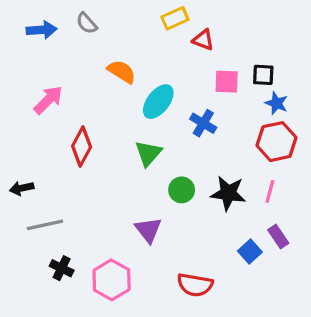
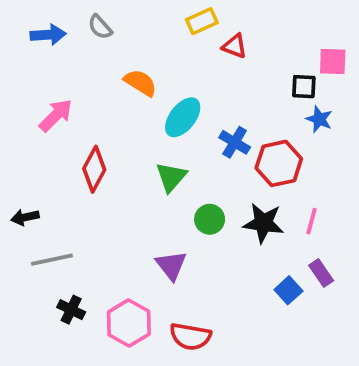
pink square: (227, 82) -> (333, 62), moved
red hexagon: (277, 142) -> (279, 163), moved
red semicircle: (195, 285) -> (190, 337), moved

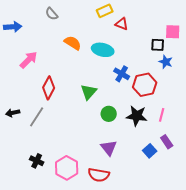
blue arrow: (48, 35) -> (13, 27), moved
cyan ellipse: (183, 117) -> (103, 50), moved, turned 65
gray line: (52, 260) -> (37, 117), moved, turned -45
purple triangle: (171, 265) -> (109, 148), moved

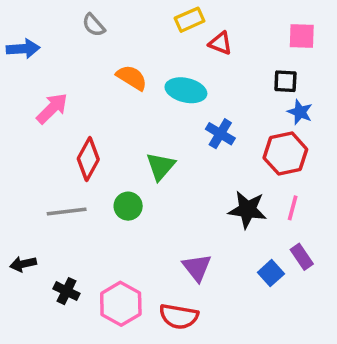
pink square: (173, 32) -> (302, 36), moved
red hexagon: (145, 85) -> (285, 154), moved
black arrow: (13, 113) -> (23, 264), moved
green circle: (109, 114) -> (128, 206), moved
gray line: (37, 117) -> (67, 211), turned 50

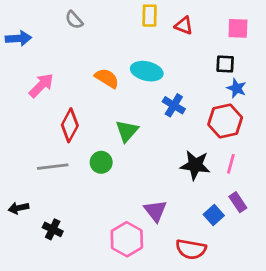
yellow rectangle: (190, 20) -> (150, 16), turned -65
red triangle: (220, 43) -> (184, 26), moved
orange semicircle: (132, 78) -> (107, 78), moved
pink hexagon: (121, 304) -> (127, 239), moved
red semicircle: (179, 316) -> (191, 249), moved

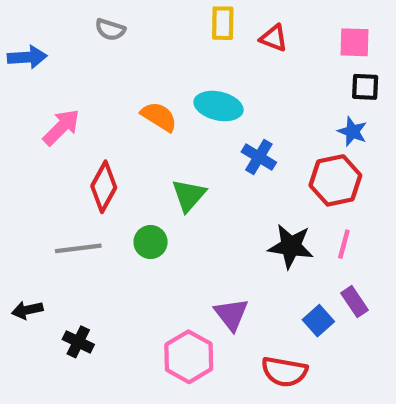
gray semicircle: (74, 20) -> (110, 30), turned -30
black square: (225, 64) -> (365, 87), moved

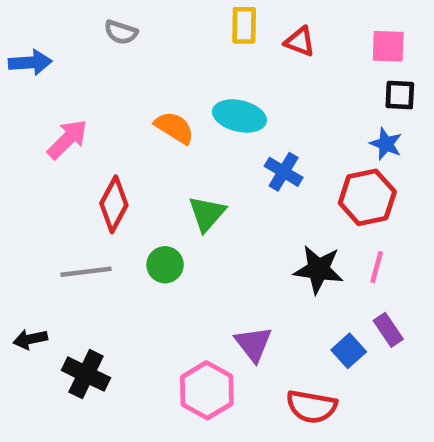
black cross: (78, 342) -> (86, 374), size x1.4

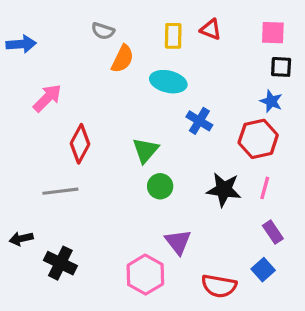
yellow rectangle: (244, 25) -> (173, 36), moved
gray semicircle: (121, 32) -> (103, 31), moved
orange semicircle: (174, 128) -> (123, 59), moved, turned 84
green circle: (165, 265) -> (160, 186), moved
blue square: (349, 351) -> (263, 270), moved

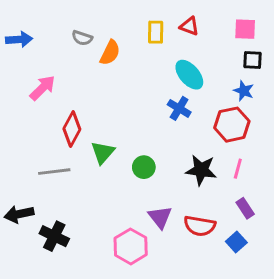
gray semicircle: (103, 31) -> (82, 38), moved
cyan ellipse: (168, 82) -> (189, 75), moved, turned 36
green triangle: (145, 150) -> (103, 152), moved
black arrow: (21, 239) -> (19, 214), size x1.4
red semicircle: (219, 286) -> (200, 226), moved

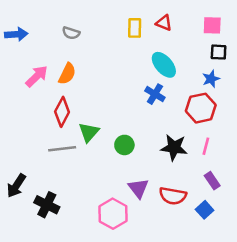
orange semicircle: (110, 53) -> (67, 74), moved
blue star: (244, 91) -> (211, 79), turned 30
gray line: (54, 172) -> (62, 149), moved
black arrow: (19, 214) -> (16, 186), turned -45

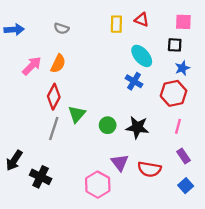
black square: (219, 52) -> (175, 45), moved
black star: (174, 147) -> (137, 127), moved
gray line: (62, 149) -> (54, 128), turned -65
blue square: (205, 210) -> (186, 186), moved

